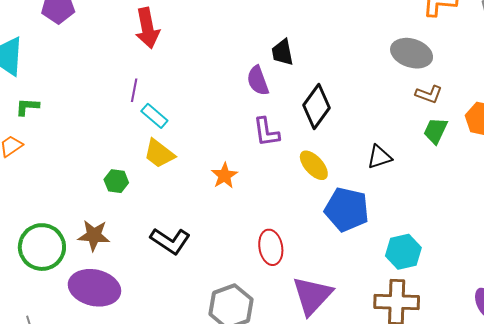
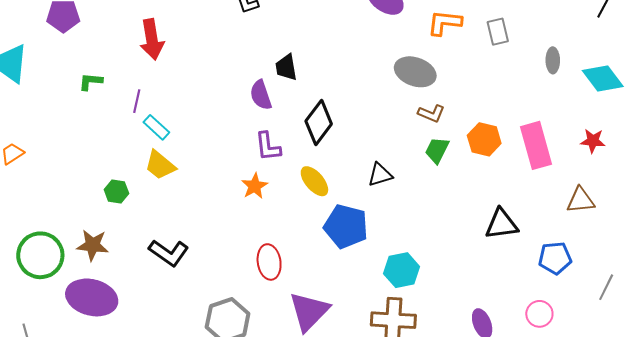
green L-shape: (27, 107) -> (91, 82), moved
orange star: (224, 176) -> (255, 186), moved

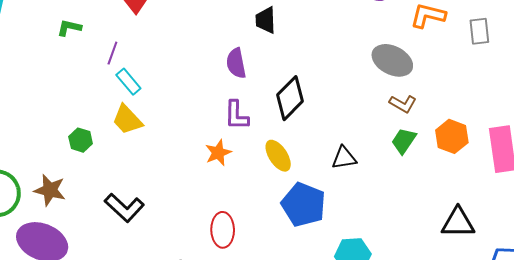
black trapezoid: (286, 67) -> (266, 20), moved

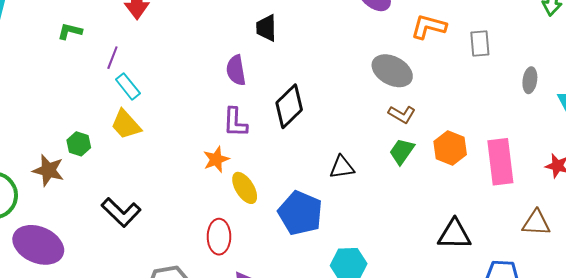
yellow ellipse: (278, 156) -> (245, 188), moved
brown star: (50, 190) -> (48, 170), moved

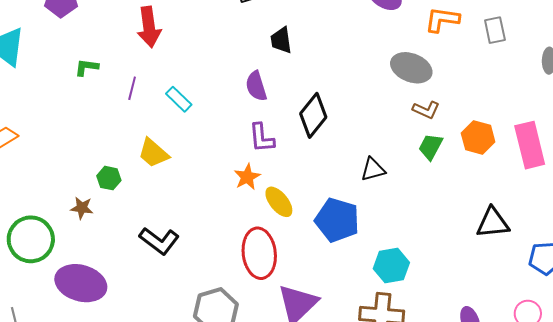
cyan rectangle: (128, 86) -> (179, 99), moved
brown star: (48, 170) -> (82, 208), size x0.7
red ellipse: (219, 237) -> (259, 253), size x1.4

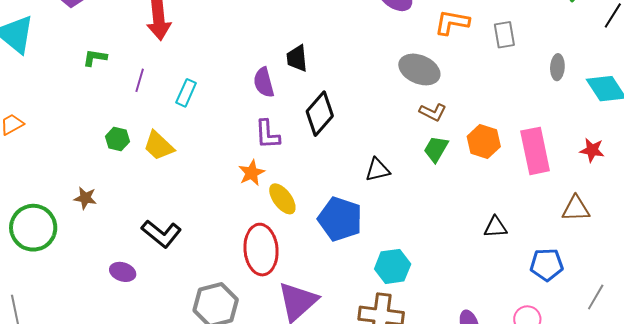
black trapezoid: (281, 40) -> (297, 58), moved
cyan rectangle: (179, 99) -> (186, 93), turned 68
green hexagon: (109, 178) -> (117, 139), moved
black triangle: (493, 223) -> (495, 227), size x0.7
purple ellipse: (81, 283) -> (123, 272), moved, size x0.5

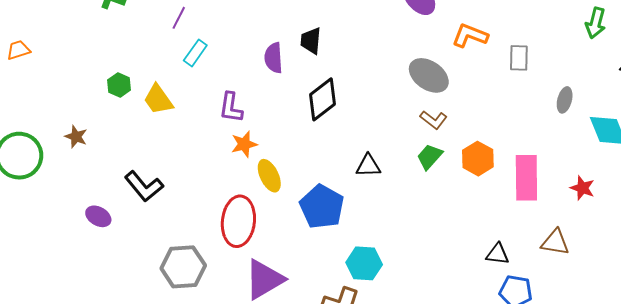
purple line: (140, 80) -> (179, 18), moved
purple L-shape: (267, 134) -> (231, 108), moved
black triangle: (495, 227) -> (498, 254), moved

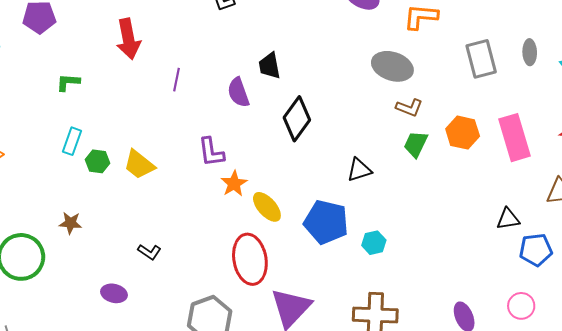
purple line: (179, 18) -> (176, 80), moved
cyan rectangle: (195, 53) -> (72, 141), moved
gray rectangle: (519, 58) -> (481, 59), moved, size x1.4
black L-shape: (144, 186) -> (149, 252), size x0.6
cyan hexagon: (364, 263) -> (374, 243), moved, size x0.7

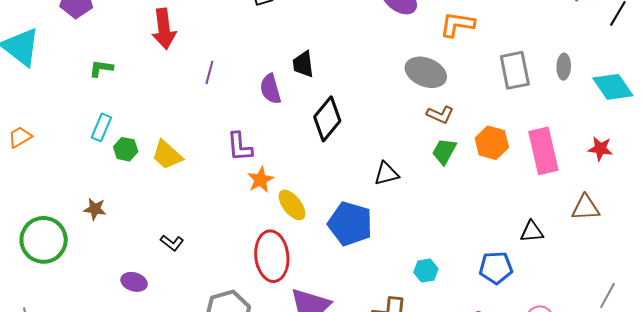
cyan hexagon: (374, 243) -> (426, 271), moved
blue pentagon: (536, 250) -> (496, 268), moved

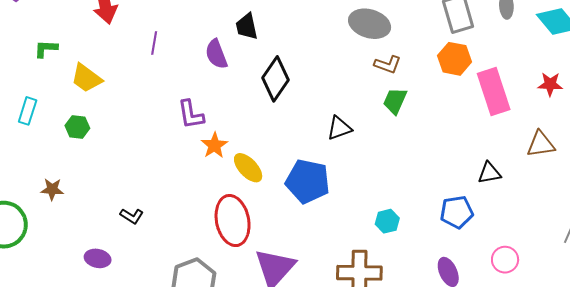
cyan rectangle: (101, 127) -> (28, 111), moved
orange hexagon: (492, 143) -> (454, 59), moved
yellow trapezoid: (167, 155) -> (86, 78), moved

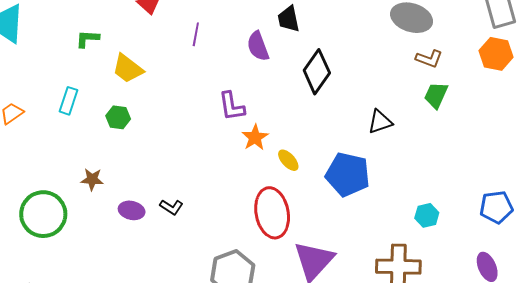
yellow ellipse: (248, 168) -> (288, 160), size x0.7
purple ellipse: (98, 258) -> (132, 210), moved

